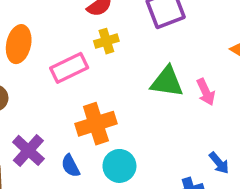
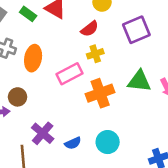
orange cross: (96, 124) -> (100, 93), moved
blue semicircle: (71, 166) -> (73, 143), turned -84

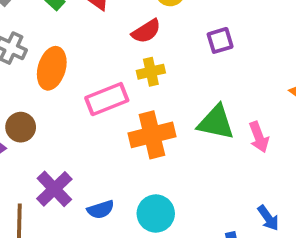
purple square: (136, 30) -> (220, 40), size x0.6

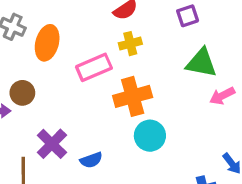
green triangle: (216, 122) -> (201, 63), moved
pink arrow: (259, 137) -> (222, 96), turned 85
cyan circle: (156, 214) -> (150, 136), moved

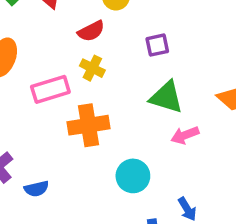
yellow cross: (130, 44) -> (92, 68), turned 35
cyan circle: (150, 136) -> (133, 176), moved

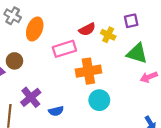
red semicircle: (91, 31) -> (87, 29), moved
yellow cross: (92, 68) -> (108, 35), moved
cyan circle: (133, 176) -> (99, 100), moved

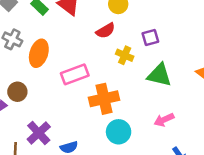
red semicircle: (87, 29) -> (106, 31), moved
pink arrow: (149, 77) -> (164, 120), moved

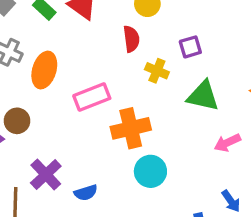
red semicircle: (106, 31) -> (131, 39), turned -66
pink arrow: (164, 120) -> (227, 143), moved

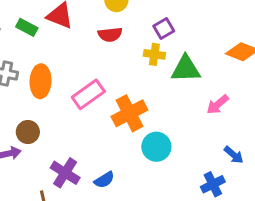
red semicircle: (131, 39) -> (110, 35), turned 105
yellow cross: (157, 71) -> (154, 54), moved

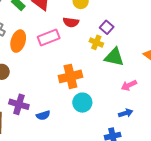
purple square: (164, 29) -> (107, 27), turned -32
pink rectangle: (88, 94) -> (49, 38), moved
blue arrow: (234, 155) -> (126, 113), moved, turned -72
purple cross: (65, 173) -> (19, 104), turned -30

